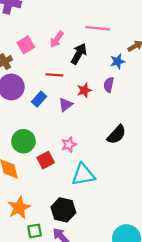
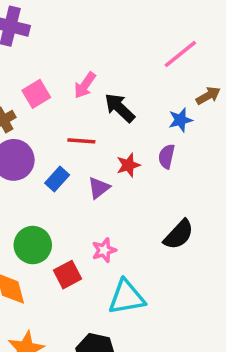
pink line: (98, 28) -> (180, 54), moved, turned -45
black arrow: (79, 54) -> (120, 108), turned -75

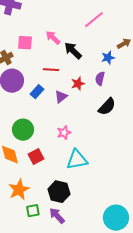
pink line: (180, 54) -> (94, 20), moved
pink arrow: (85, 85) -> (53, 38), turned 98
pink square: (36, 94) -> (25, 43), turned 35
black semicircle: (179, 235) -> (107, 107), moved
red square: (68, 275) -> (36, 157), moved

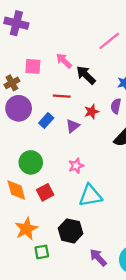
purple arrow: (57, 216) -> (98, 257), moved

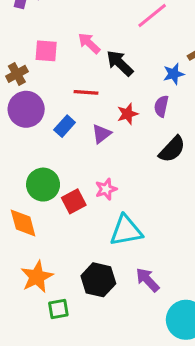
red square: (45, 192) -> (74, 201), moved
purple arrow: (98, 257) -> (147, 280), moved

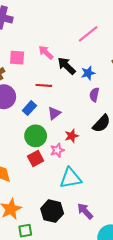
blue star: (174, 74) -> (88, 73), moved
red star: (128, 114) -> (72, 136), moved
green circle: (43, 185) -> (36, 136), moved

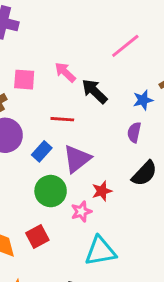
blue star: (88, 73) -> (143, 100), moved
purple triangle: (54, 113) -> (77, 159), size x1.5
red square: (36, 159) -> (37, 236), moved

